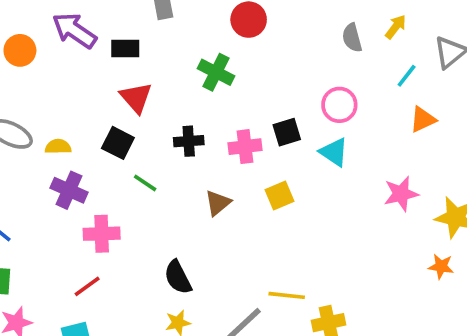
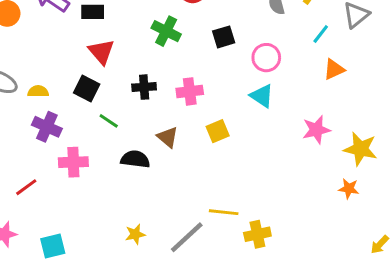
black square: (287, 132) -> (224, 37), moved
brown triangle: (218, 203) -> (168, 137), turned -40
black semicircle: (178, 277) -> (135, 159), moved, turned 124
red line: (87, 286) -> (26, 187), moved

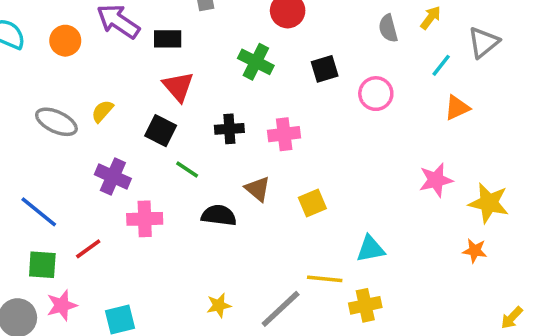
yellow semicircle: (38, 91) -> (102, 111), moved, turned -48
cyan triangle: (262, 96) -> (371, 249), moved, turned -45
yellow square: (218, 131) -> (312, 203), moved

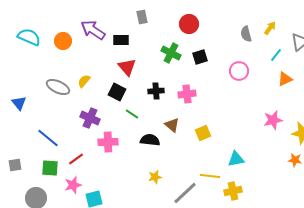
black square: (325, 69) -> (200, 57), moved
pink star: (62, 305) -> (73, 185), moved
yellow star: (219, 305) -> (155, 177), moved

